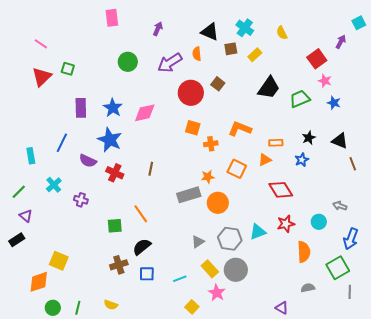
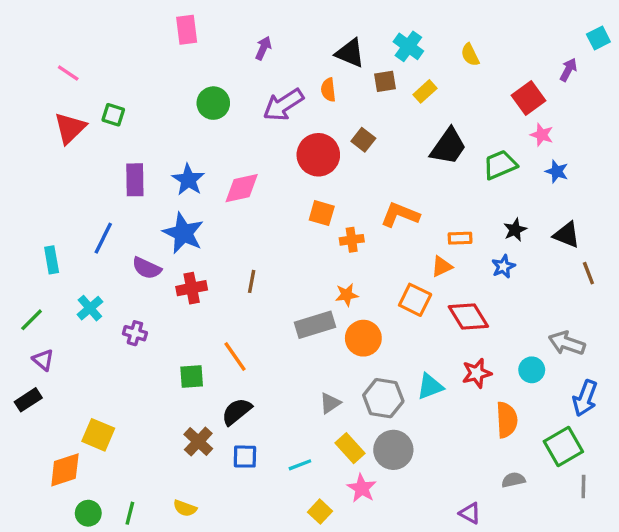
orange square: (237, 169) -> (415, 300), moved
red cross: (115, 173) -> (192, 288), turned -36
gray arrow: (340, 206) -> (567, 343), size x1.5
brown cross: (119, 265) -> (198, 442), turned -30

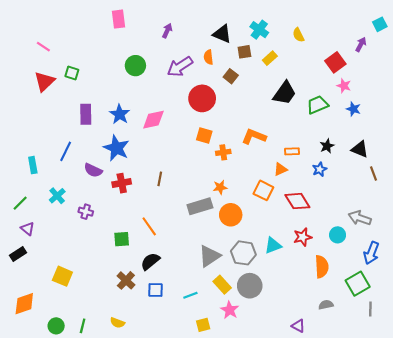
brown square: (363, 140) -> (231, 76), moved
gray triangle: (330, 403) -> (210, 256), size x1.6
orange diamond: (65, 470) -> (24, 304), moved
yellow square: (320, 512) -> (203, 325), turned 32

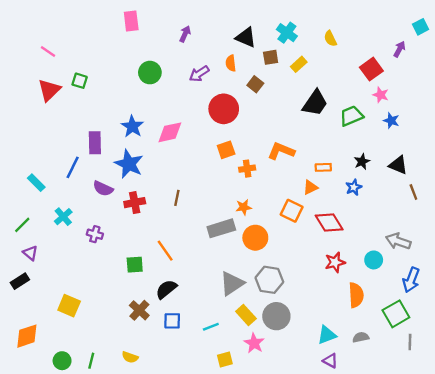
purple arrow: (180, 67) -> (199, 74), size x0.7
purple rectangle: (86, 114) -> (95, 143), moved
orange square: (204, 135) -> (226, 150), turned -35
cyan rectangle: (33, 165) -> (36, 183), turned -35
cyan triangle: (273, 245) -> (327, 335), moved

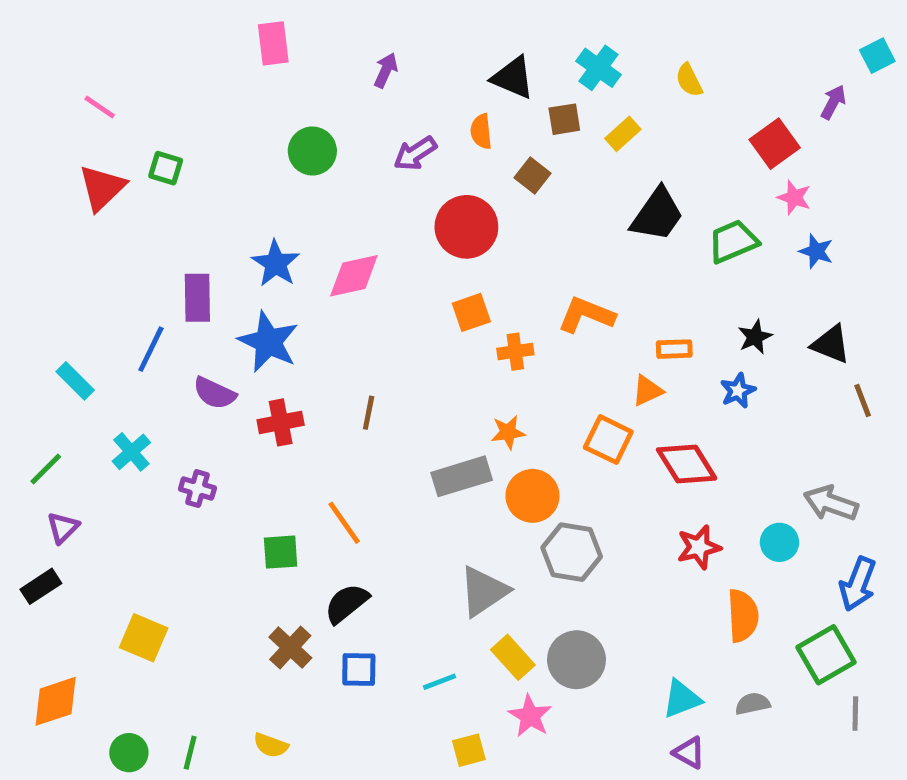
purple triangle: (30, 253) -> (63, 528), turned 35
gray hexagon: (269, 280) -> (572, 552), moved

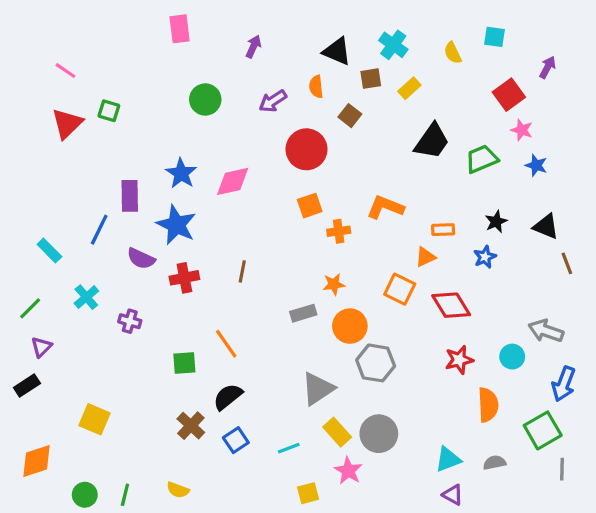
cyan square: (877, 56) -> (494, 37), moved, turned 35
gray rectangle: (462, 476) -> (303, 313), size x0.7
blue square: (359, 669) -> (236, 440), turned -35

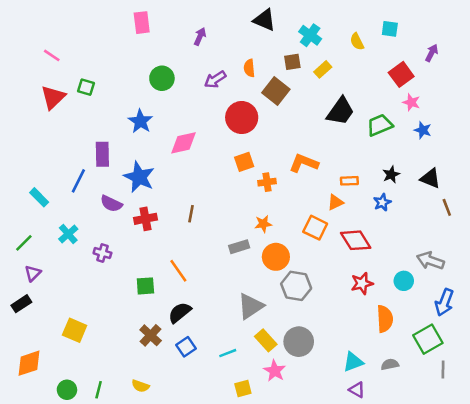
black triangle: (337, 51) -> (264, 20), moved
brown square: (350, 116) -> (276, 91), size x1.5
blue star: (181, 173) -> (140, 121), moved

